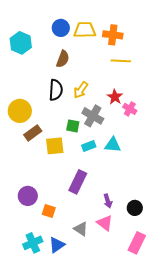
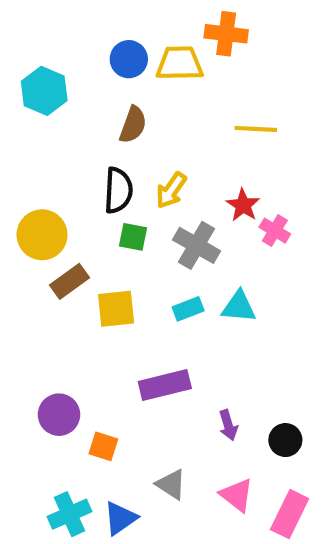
orange cross: (113, 35) -> (226, 34), moved
green square: (73, 126) -> (133, 237), moved
purple rectangle: (78, 182) -> (165, 385), turned 50
pink triangle: (105, 223) -> (237, 495), moved

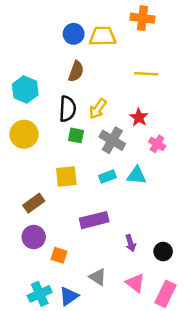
orange cross: (226, 34) -> (143, 18), moved
cyan hexagon: (44, 91) -> (25, 89), moved
pink cross: (275, 231) -> (157, 144), moved
brown rectangle: (70, 281) -> (34, 203), moved

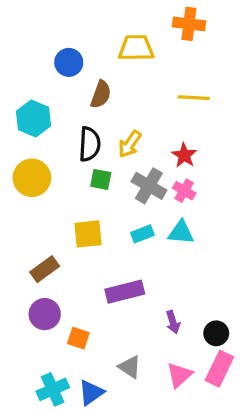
blue circle: (74, 34) -> (69, 62), moved
pink cross: (157, 144) -> (184, 191), moved
pink triangle: (135, 283) -> (179, 375), turned 40
pink rectangle: (166, 294) -> (219, 369), moved

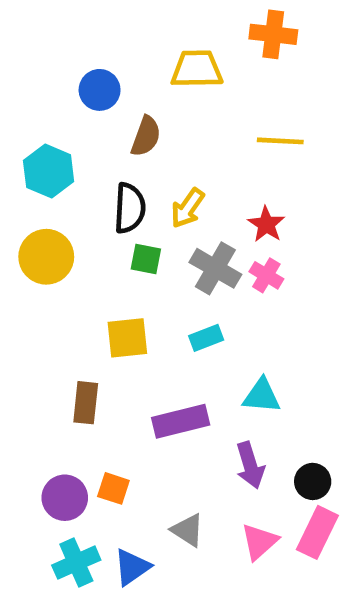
cyan triangle: (181, 232) -> (262, 396), moved
brown rectangle: (45, 269) -> (86, 403), moved, turned -48
purple circle: (45, 314) -> (65, 498), moved
purple arrow: (173, 322) -> (250, 465), size x1.4

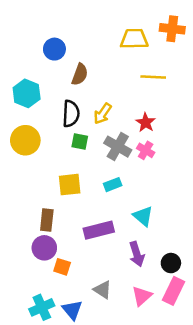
orange cross: (273, 34) -> (172, 29), moved
yellow trapezoid: (197, 69) -> (134, 39), moved
cyan triangle: (262, 396) -> (143, 216), turned 35
purple circle: (65, 498) -> (44, 248), moved
blue triangle: (132, 567) -> (72, 310), turned -35

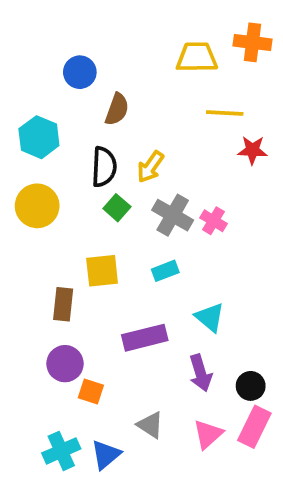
red star: (146, 123) -> (252, 150), moved, turned -30
green square: (80, 141) -> (117, 208), turned 30
brown rectangle: (47, 220) -> (63, 304), moved
blue triangle: (72, 310) -> (106, 455), turned 30

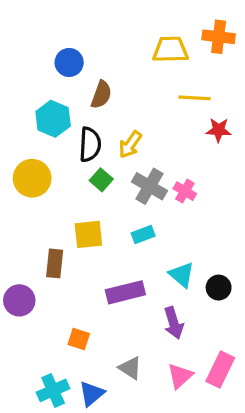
cyan hexagon: (39, 137) -> (53, 119), moved
purple circle: (65, 364) -> (19, 300), moved
black circle: (251, 386) -> (219, 288), moved

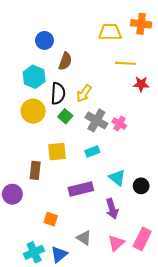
yellow circle: (32, 178) -> (33, 111), moved

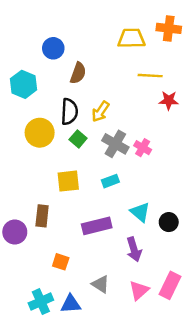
cyan hexagon: (34, 77) -> (23, 84), moved
brown rectangle: (35, 170) -> (42, 216), moved
blue triangle: (59, 254) -> (71, 304), turned 36

